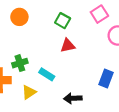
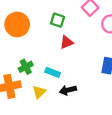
orange circle: (19, 17) -> (17, 24), size x1.5
black arrow: (73, 98) -> (68, 90), moved

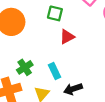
cyan rectangle: (53, 72) -> (54, 71), turned 48

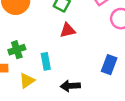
black arrow: (73, 89) -> (70, 86), moved

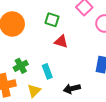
red triangle: (68, 30) -> (61, 42), turned 40

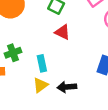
yellow triangle: (34, 91) -> (40, 85), moved

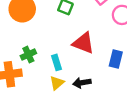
red triangle: (63, 32) -> (83, 43), moved, size x1.5

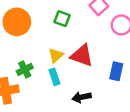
yellow triangle: (57, 83) -> (56, 55), moved

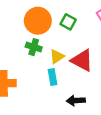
orange circle: (17, 22) -> (38, 21), moved
green cross: (25, 69) -> (34, 47), moved, turned 35

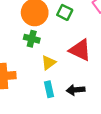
yellow triangle: (57, 57) -> (49, 63), moved
cyan rectangle: (52, 77) -> (49, 89), moved

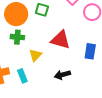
cyan rectangle: (49, 89) -> (22, 76), moved

